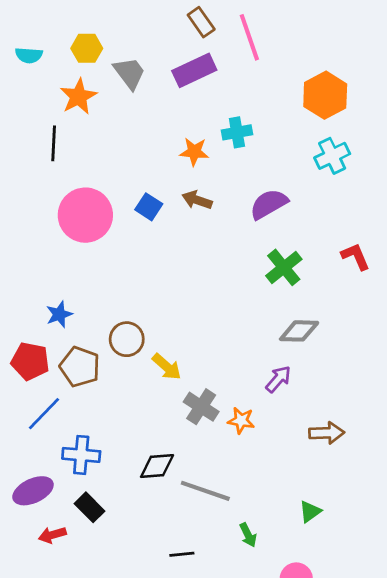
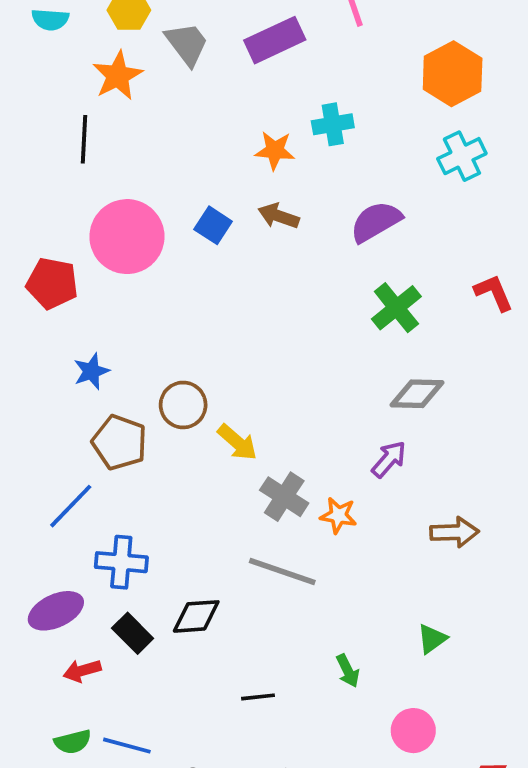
red pentagon: (30, 361) -> (52, 283), moved
black diamond: (157, 466) -> (196, 616), moved
gray line: (205, 491) -> (282, 572), moved

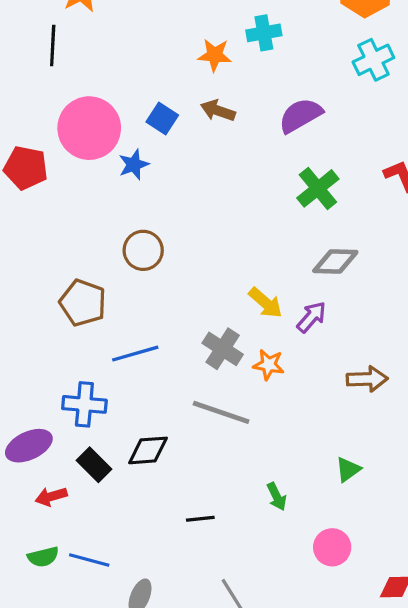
blue star: (91, 371) -> (134, 165), moved
brown circle: (183, 405) -> (143, 250), moved
yellow arrow: (237, 442) -> (265, 303), moved
blue line: (71, 506) -> (135, 354), moved, turned 30

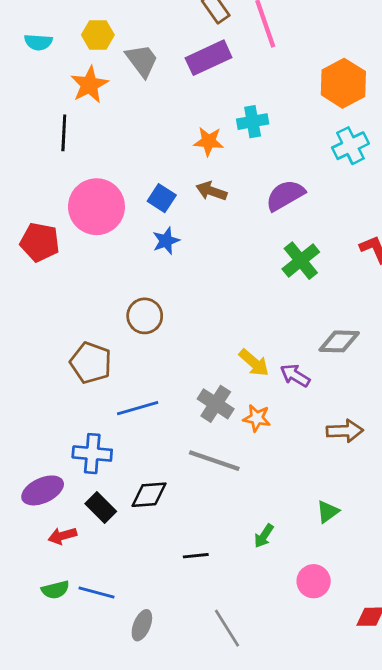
blue star: (134, 165) -> (166, 241), moved
gray diamond: (335, 261) -> (339, 341), moved
purple arrow: (312, 317) -> (295, 376), turned -100
green arrow: (277, 496) -> (264, 536), turned 60

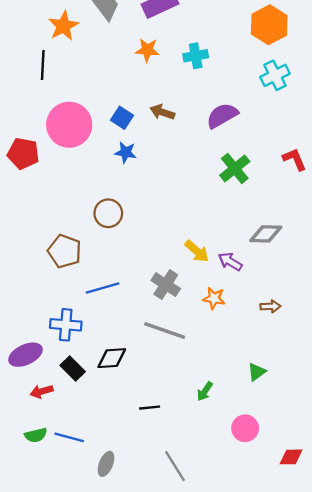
orange star: (209, 141) -> (147, 50), moved
blue star: (166, 241) -> (126, 152), turned 30
orange star: (257, 418) -> (214, 298), moved
brown arrow: (345, 431) -> (270, 306), size x0.7

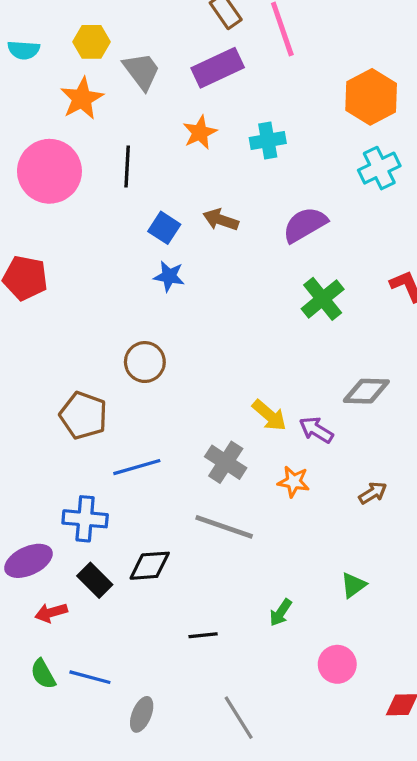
orange star: (147, 50) -> (200, 132), turned -30
black line: (43, 65) -> (127, 166), moved
pink circle: (69, 125) -> (49, 171), moved
brown arrow: (270, 306) -> (373, 493), turned -30
green semicircle: (36, 435) -> (43, 674), turned 75

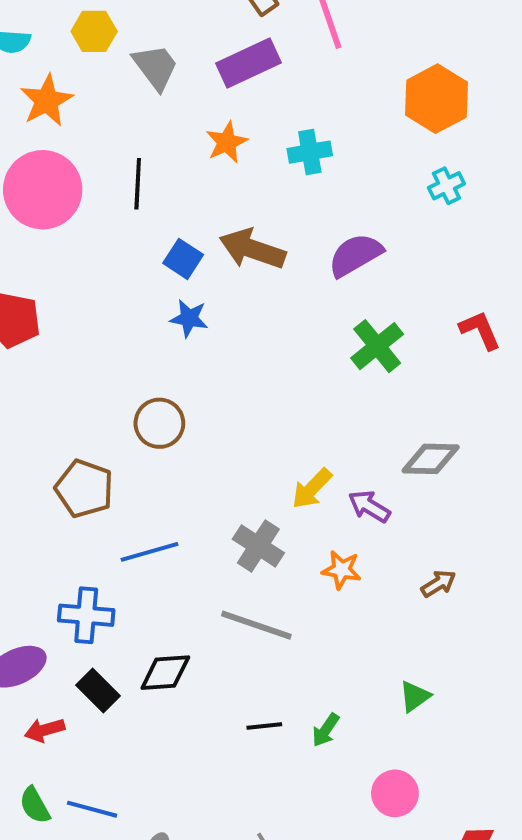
orange star: (82, 99) -> (47, 101), moved
cyan cross: (379, 168) -> (446, 186), size x0.7
brown arrow: (221, 220) -> (252, 249), size x1.5
yellow arrow: (269, 415) -> (312, 489), turned 93
black line: (203, 635) -> (264, 726), moved

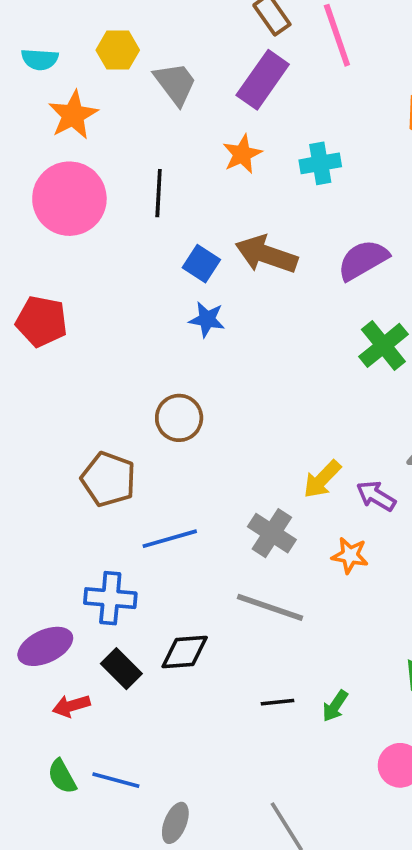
purple rectangle: (248, 63) -> (263, 80), turned -30

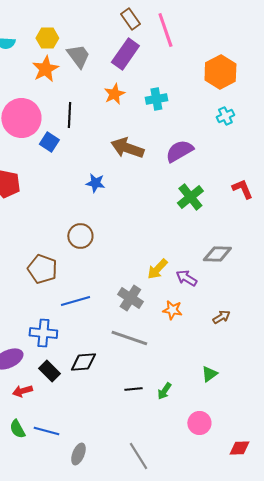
orange star: (73, 115) -> (45, 69), moved
blue square: (201, 264) -> (49, 142), moved

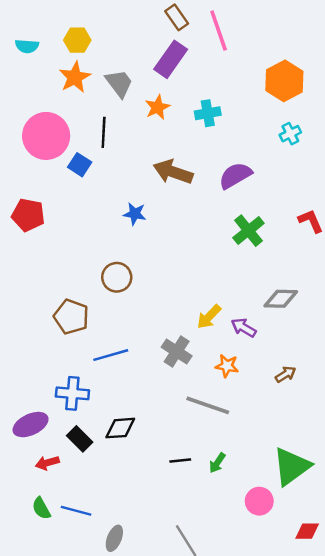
gray trapezoid: (78, 56) -> (119, 83), moved
gray line: (129, 338) -> (208, 405), moved
green triangle: (209, 374) -> (292, 466), moved, size x2.0

